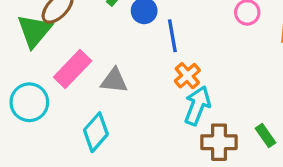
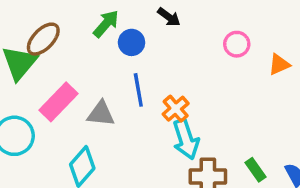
blue line: (172, 36) -> (138, 90), moved
cyan arrow: (197, 106) -> (186, 139), turned 141

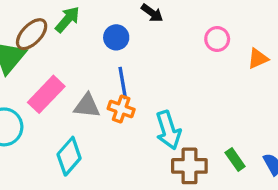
green arrow: (106, 24) -> (67, 19), moved
orange cross: (176, 109) -> (121, 109), moved, turned -30

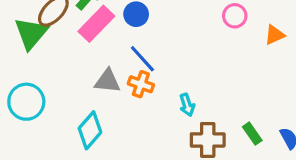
blue line: (123, 83) -> (142, 59), turned -32
pink rectangle: (46, 94) -> (96, 24), moved
cyan arrow: (168, 130) -> (187, 105), size x0.6

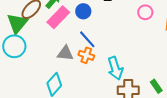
cyan circle: (26, 102) -> (14, 46), moved
cyan arrow: (187, 105) -> (115, 68), size x1.6

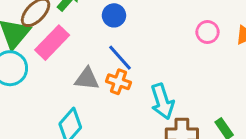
pink circle: (145, 12) -> (208, 32), moved
pink rectangle: (58, 17) -> (52, 43), moved

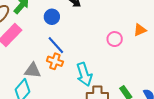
pink circle: (208, 32) -> (115, 39), moved
gray triangle: (87, 79) -> (33, 70), moved

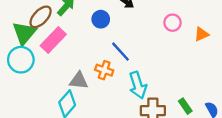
pink circle: (115, 39) -> (173, 23), moved
blue line: (56, 45) -> (120, 52), moved

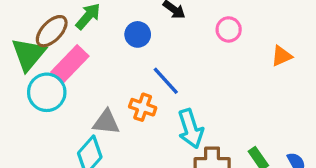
pink circle: (173, 23) -> (229, 29), moved
cyan circle: (21, 60) -> (47, 92), moved

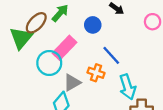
pink rectangle: (70, 64) -> (64, 48), moved
cyan circle: (47, 92) -> (49, 63), moved
gray triangle: (106, 122) -> (72, 83), turned -36

